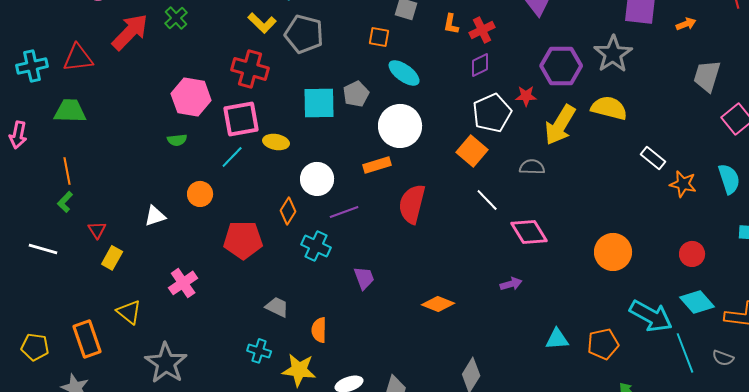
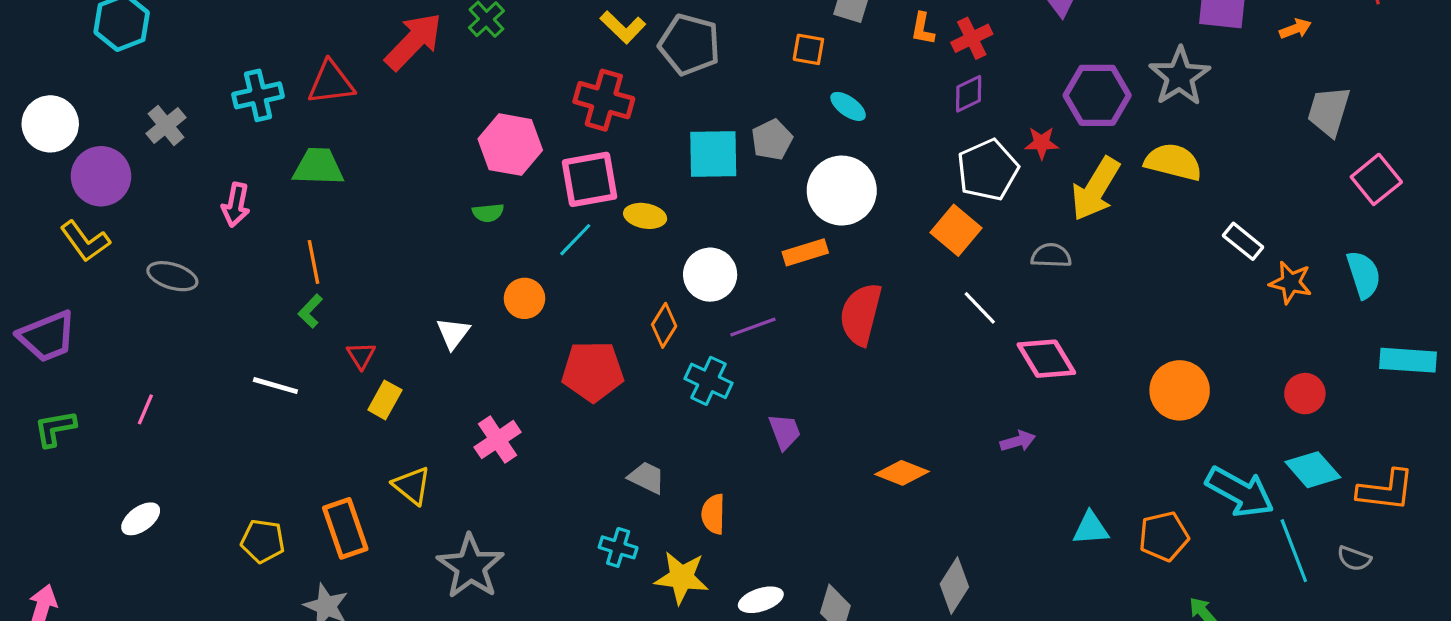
cyan ellipse: (404, 73) -> (848, 106), size x0.7
white triangle: (155, 216) -> (453, 333), turned -35

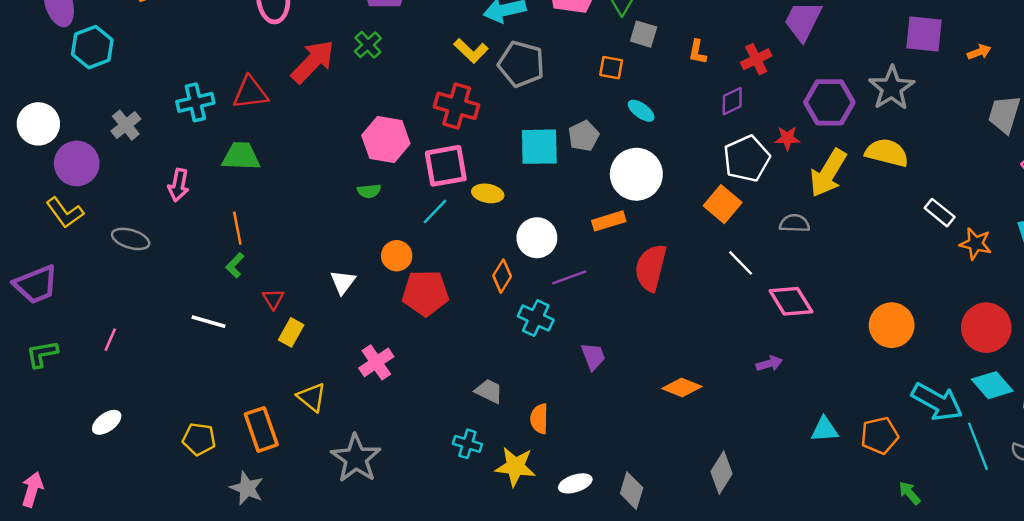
red cross: (972, 38) -> (756, 59), moved
red pentagon: (593, 371) -> (425, 293), moved
red circle: (1305, 394) -> (986, 328), size x1.6

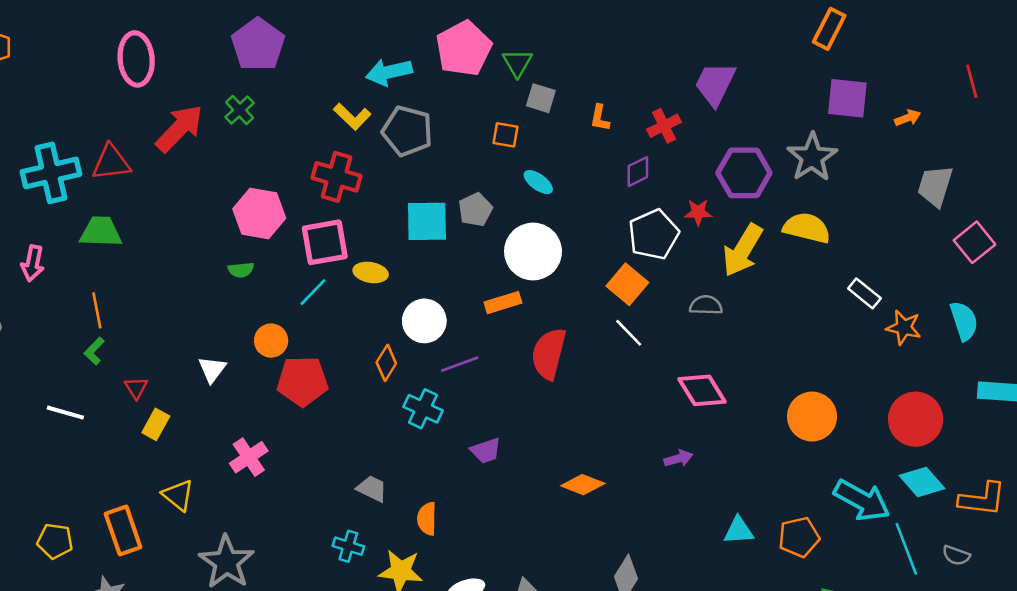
cyan cross: (195, 102) -> (51, 173), size x1.4
white line: (741, 263) -> (629, 333), moved
purple trapezoid: (593, 356) -> (486, 451), turned 92

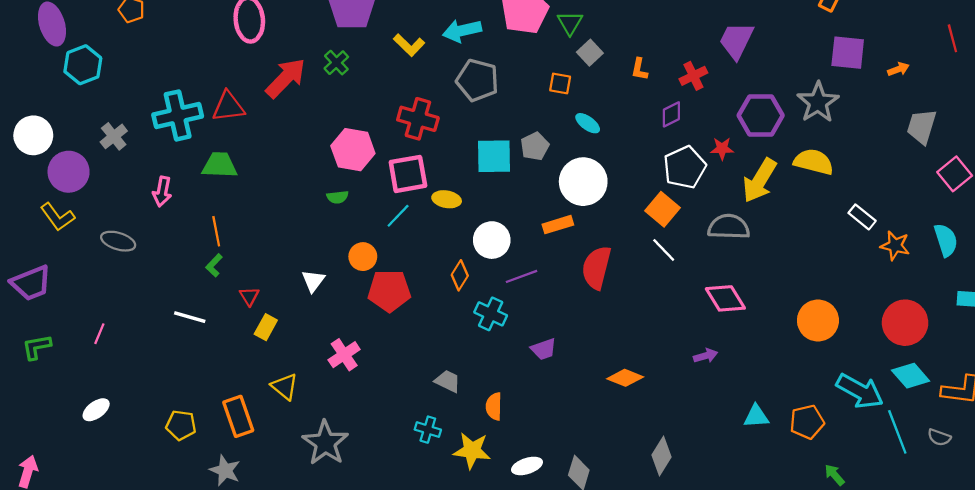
gray square: (541, 98) -> (590, 53), turned 30
yellow L-shape: (352, 117) -> (409, 45), moved
gray semicircle: (706, 305) -> (729, 227), size x1.5

